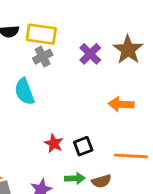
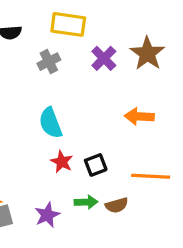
yellow rectangle: (41, 34) -> (68, 24), moved
cyan semicircle: (24, 92) -> (50, 123), moved

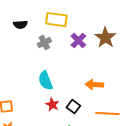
orange arrow: (139, 116) -> (94, 85), moved
black square: (96, 165) -> (73, 107), turned -32

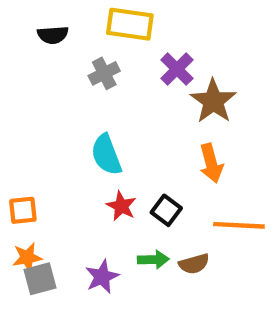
brown star: (105, 38) -> (213, 101), moved
orange arrow: (94, 85) -> (211, 163), turned -108

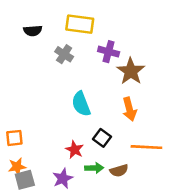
purple cross: (177, 69) -> (109, 52), turned -30
gray cross: (104, 73) -> (64, 54), turned -30
cyan semicircle: (106, 155) -> (81, 104), moved
red star: (121, 206) -> (75, 150), moved

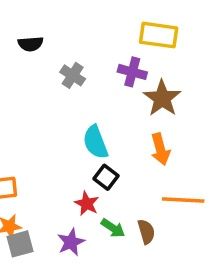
yellow rectangle: (80, 24) -> (159, 35), moved
black square: (102, 138) -> (106, 177), moved
green arrow: (94, 168) -> (113, 228), turned 36
brown semicircle: (119, 171) -> (146, 232), turned -90

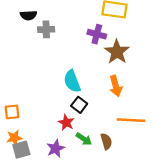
gray cross: (73, 75) -> (46, 29), moved, turned -35

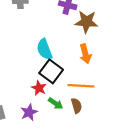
brown star: (117, 52) -> (86, 22), turned -30
black square: (79, 105) -> (51, 71), size x1.5
orange line: (131, 120) -> (81, 86), moved

